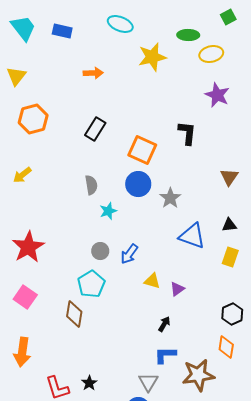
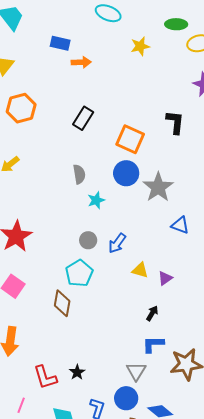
blue rectangle: (62, 31) -> (60, 43), moved
yellow star: (152, 57) -> (140, 46), size x0.7
gray star: (170, 198) -> (158, 187), size x1.4
blue triangle: (192, 236) -> (180, 225), size x0.7

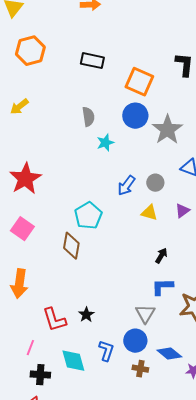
black rectangle: (83, 118) -> (92, 61), turned 70
gray circle: (88, 240) -> (155, 183), moved
purple triangle: (165, 278) -> (182, 211), moved

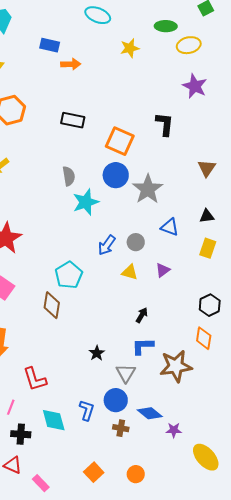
cyan star: (105, 143) -> (86, 202), size x1.5
black star: (86, 315) -> (97, 353), moved

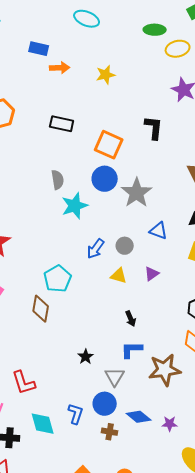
yellow star: (130, 48) -> (106, 75), moved
black arrow: (142, 315) -> (131, 319), turned 126
purple star: (174, 430) -> (170, 424), moved

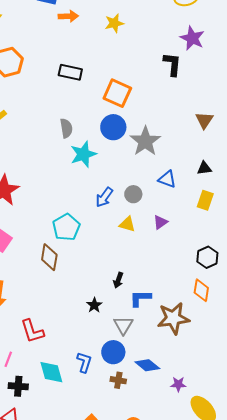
black L-shape: (154, 128) -> (172, 64), moved
black arrow: (131, 319) -> (118, 280), moved, turned 42
purple star: (170, 424) -> (178, 384), moved

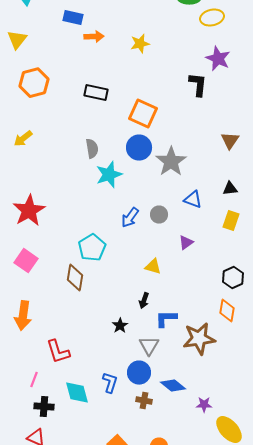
yellow triangle: (127, 224) -> (153, 267), moved

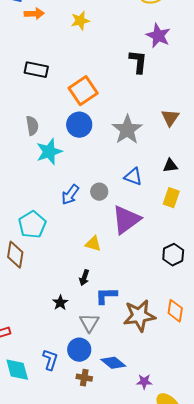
orange square: (143, 114) -> (83, 91), turned 32
gray star: (171, 162) -> (127, 130), moved
purple triangle: (186, 243) -> (126, 220), size x2.0
orange diamond: (227, 311) -> (175, 311), moved

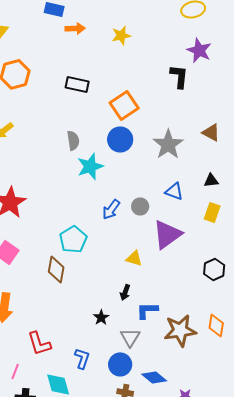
brown triangle: (170, 118) -> (211, 132), turned -36
blue L-shape: (50, 360) -> (82, 358), moved

